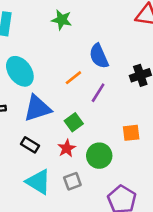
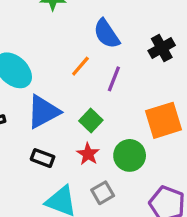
orange square: (131, 133) -> (163, 120), size x1.6

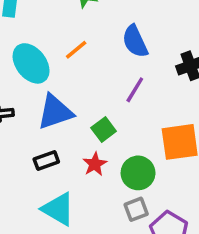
orange line: (80, 66) -> (76, 50), moved
black rectangle: (43, 158) -> (46, 160), turned -50
gray square: (103, 193) -> (136, 209), moved

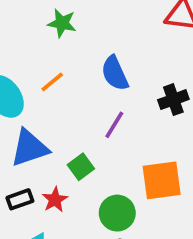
red star: (95, 164) -> (55, 200), moved

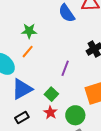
green star: (62, 23) -> (29, 31), moved
blue semicircle: (115, 73) -> (67, 13), moved
red star: (55, 200) -> (50, 112), moved

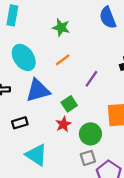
orange line: (28, 52) -> (63, 60), moved
black rectangle: (22, 117) -> (20, 123), moved

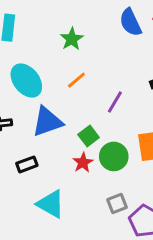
green star: (61, 28) -> (72, 39), turned 30
green circle: (90, 134) -> (114, 156), moved

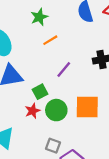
orange line: (76, 80) -> (50, 40), moved
gray square: (117, 204) -> (53, 146), turned 32

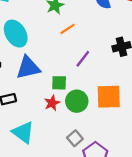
green square: (40, 92) -> (59, 83), turned 32
gray square: (53, 146) -> (75, 138), turned 32

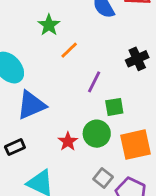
green square: (59, 83) -> (114, 107), moved
orange square: (109, 97) -> (135, 145), moved

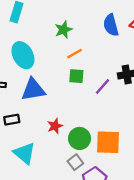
purple line: (94, 82) -> (103, 87), moved
green square: (114, 107) -> (76, 76), moved
green circle: (97, 134) -> (80, 138), moved

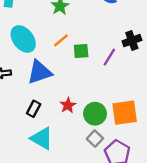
orange line: (75, 54) -> (61, 40), moved
black rectangle: (12, 120) -> (34, 109), moved, turned -42

